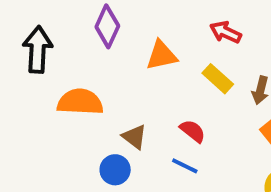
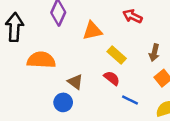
yellow rectangle: (218, 79) -> (117, 55), moved
blue line: (185, 166) -> (130, 100), moved

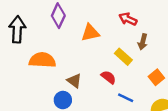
brown arrow: (154, 53) -> (143, 42), moved
yellow rectangle: (117, 55) -> (123, 57), moved

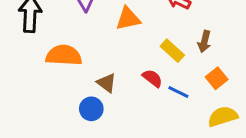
brown arrow: (143, 42) -> (204, 42), moved
blue line: (126, 98) -> (178, 92), moved

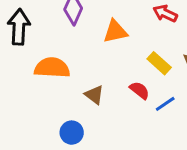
blue line: (178, 92) -> (165, 104), turned -60
blue circle: (91, 109) -> (72, 133), moved

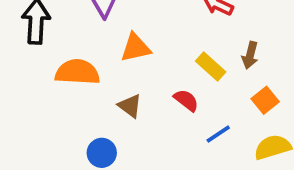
orange triangle: (115, 31) -> (136, 48), moved
blue line: (165, 104) -> (218, 134), moved

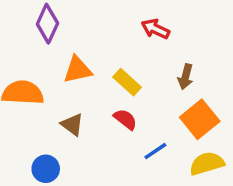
yellow rectangle: (211, 66) -> (127, 82), moved
orange square: (265, 100) -> (200, 119), size x1.5

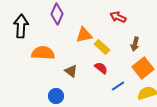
orange triangle: (78, 70) -> (84, 35), moved

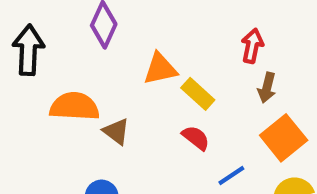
red arrow: (118, 17) -> (252, 46), moved, turned 77
brown triangle: (71, 71) -> (116, 132), moved

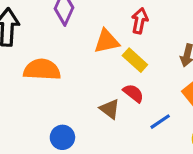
red arrow: (252, 46) -> (140, 21), moved
brown triangle: (116, 132) -> (110, 109), moved

